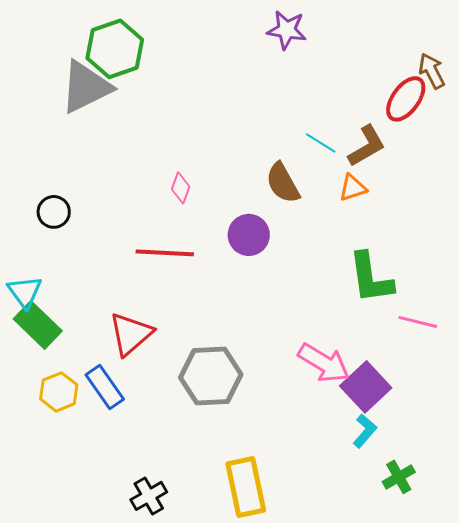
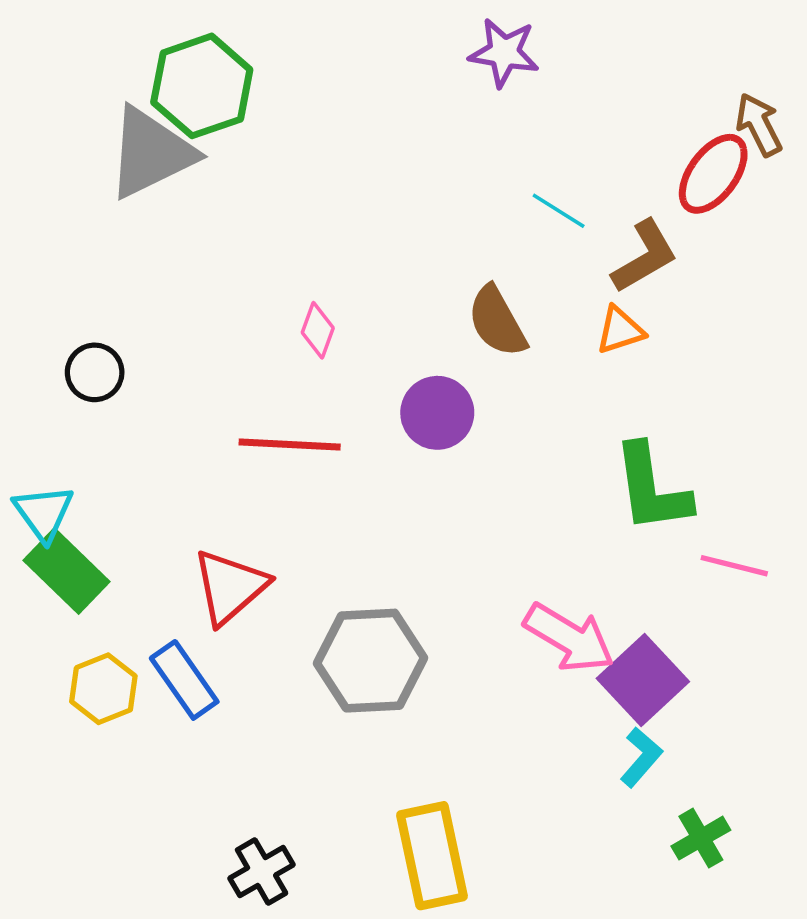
cyan line: (321, 143) -> (559, 211), moved

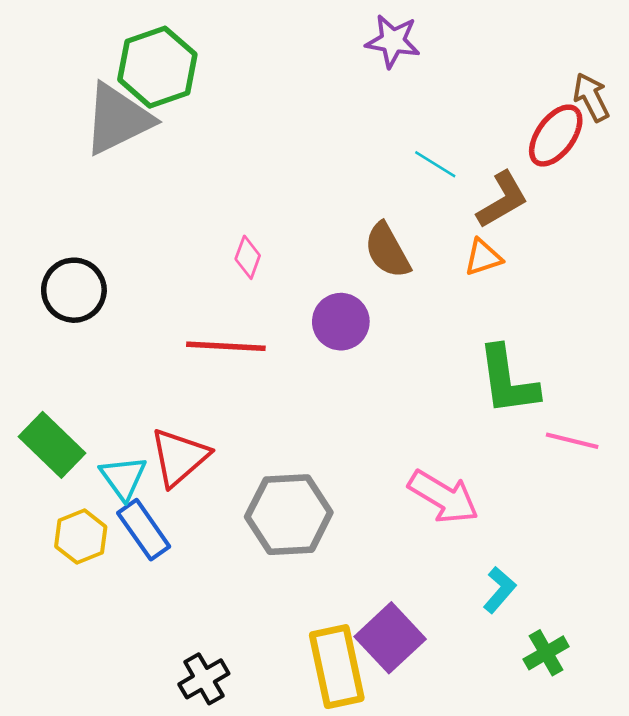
black circle: (95, 372) -> (74, 290), size x1.4
cyan triangle: (44, 513) -> (123, 478), moved
purple square: (643, 680) -> (390, 638), moved

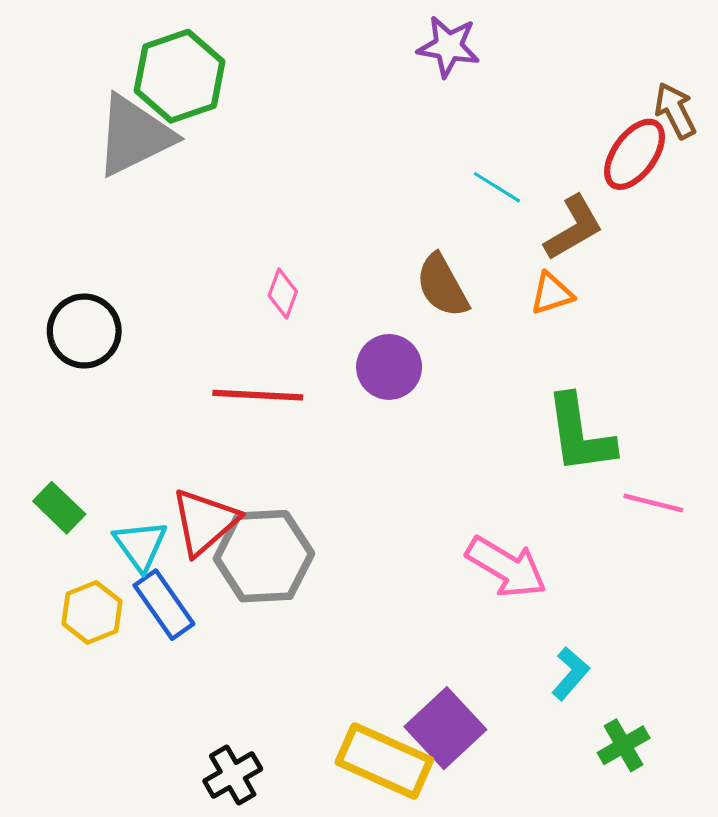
green rectangle: (52, 445) -> (59, 508), size x0.7
gray hexagon: (289, 515) -> (264, 556), moved
yellow rectangle: (337, 667) -> (384, 761), turned -54

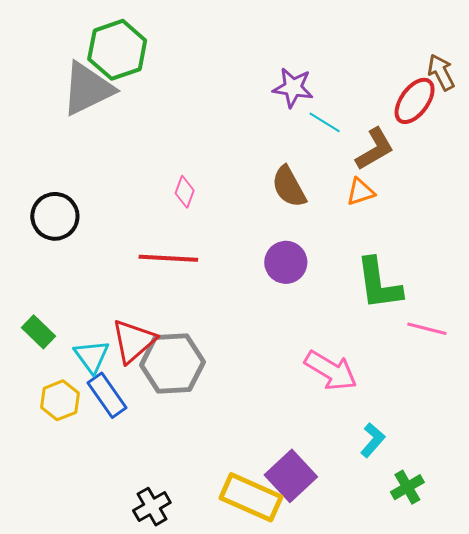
purple star: (448, 46) -> (293, 88), moved
purple circle: (389, 367) -> (286, 262), moved

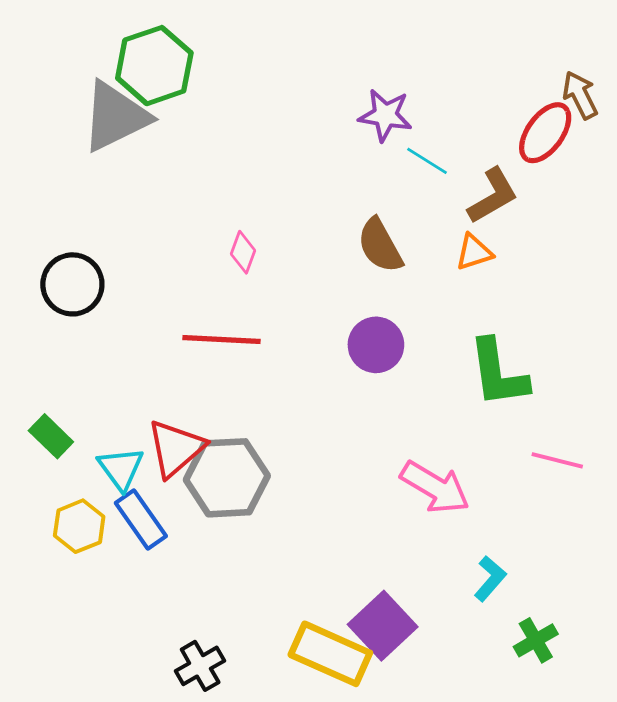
pink line: (427, 329) -> (557, 460), moved

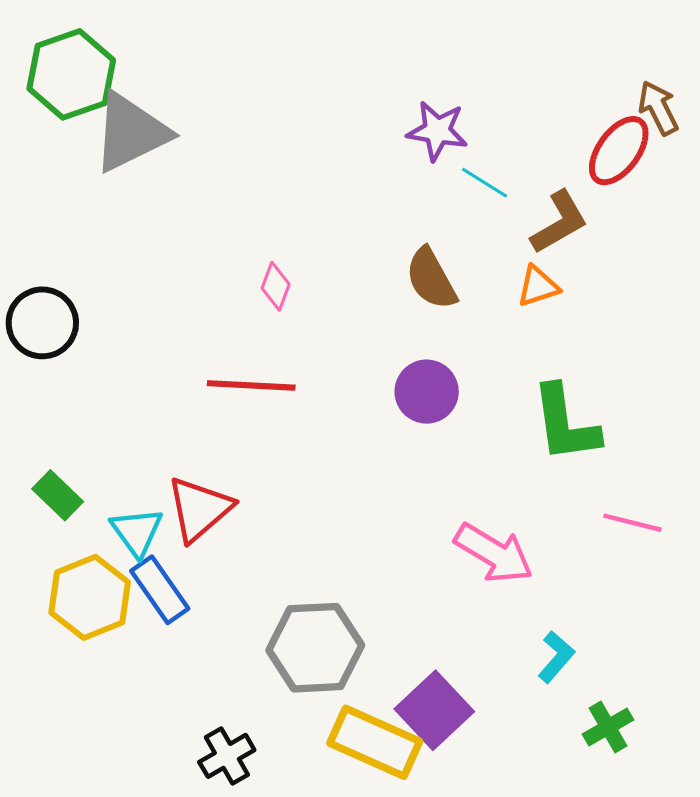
green hexagon: (154, 66) -> (71, 74), moved
black circle: (72, 284) -> (42, 323), moved
gray hexagon: (227, 478) -> (315, 648), moved
yellow hexagon: (79, 526) -> (90, 597), size x1.4

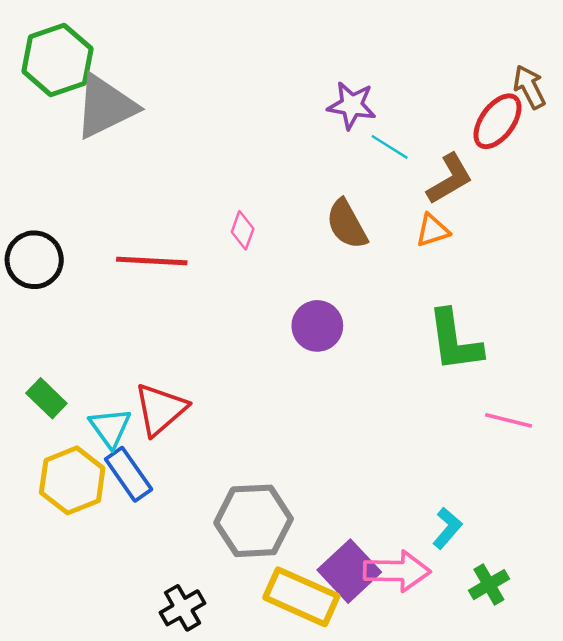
pink diamond: (276, 286) -> (243, 230), moved
red line: (251, 385) -> (152, 261), moved
purple circle: (427, 392) -> (317, 326), moved
pink arrow: (494, 553) -> (397, 571), moved, turned -30

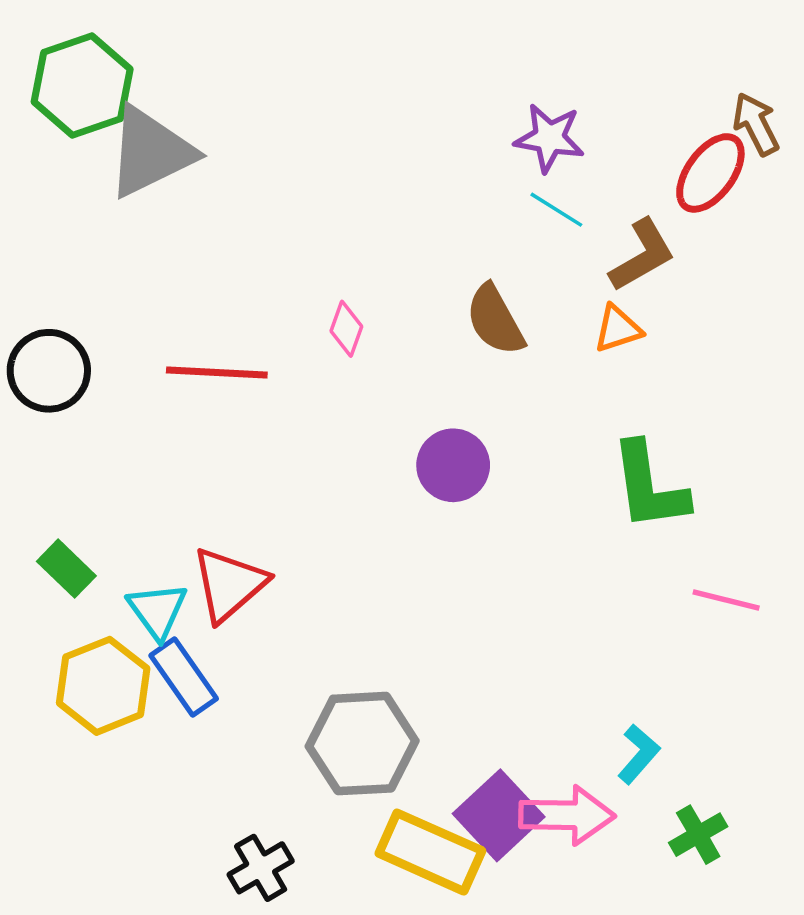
purple star: (352, 105) -> (549, 138), moved

